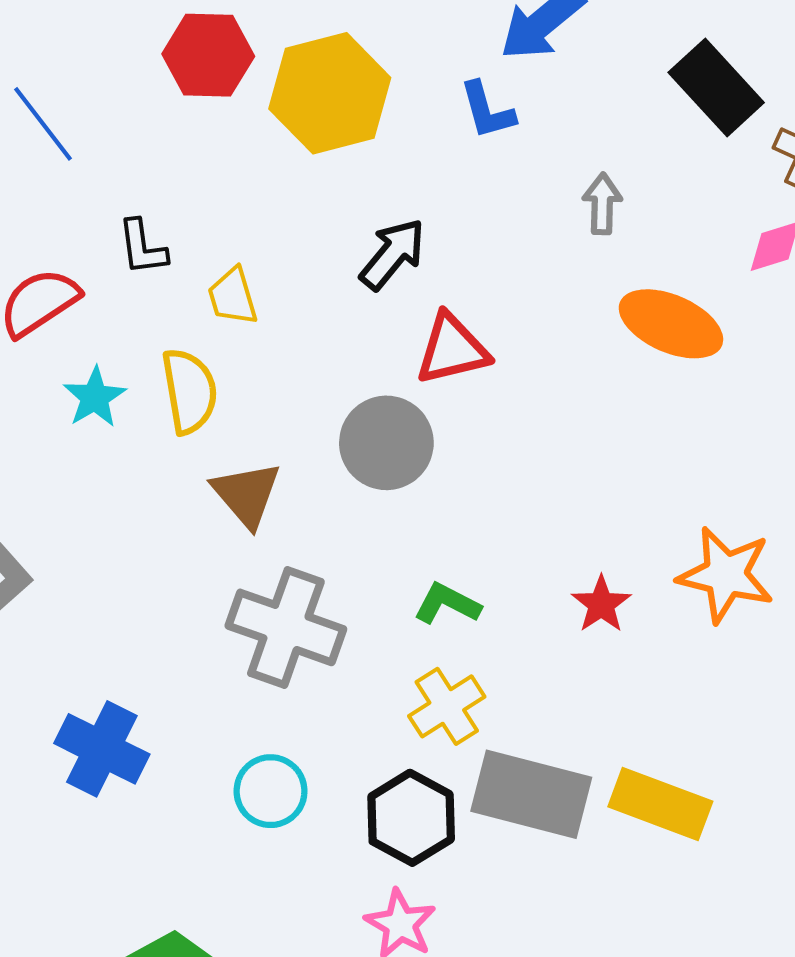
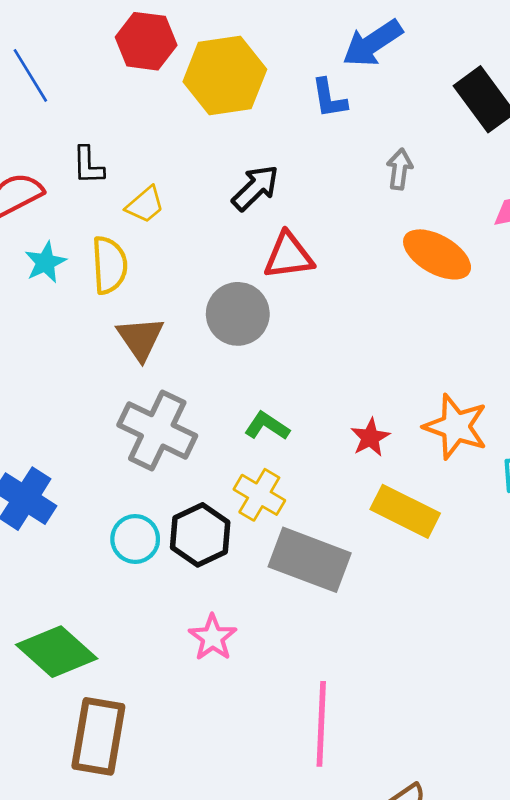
yellow trapezoid: (233, 296) -> (145, 205), turned -120
yellow cross: (447, 706) -> (259, 495), turned -33
yellow rectangle: (660, 804) -> (405, 511), moved
black hexagon: (411, 818) -> (200, 535), moved

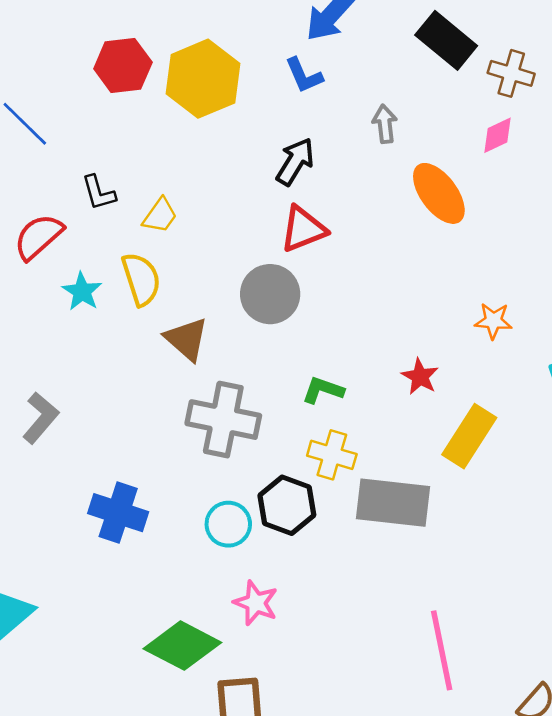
black arrow: (255, 188) -> (295, 162), moved
orange ellipse: (437, 254) -> (439, 193), turned 38
orange star: (456, 427) -> (493, 321), moved, size x0.6
yellow rectangle: (405, 511) -> (469, 436), turned -70
pink star: (213, 637) -> (256, 603), moved

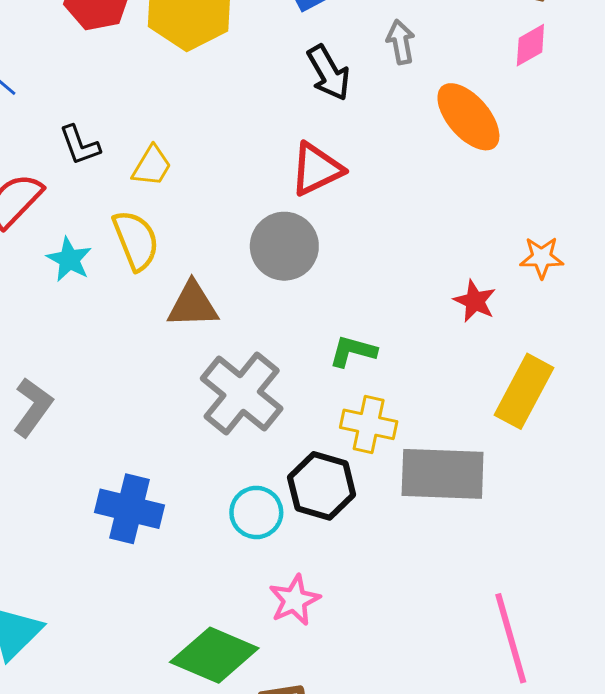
black arrow: (295, 162) -> (329, 73), moved, turned 123
brown triangle: (186, 339) -> (193, 305), turned -39
red star: (420, 377) -> (475, 301), moved
gray cross: (223, 420) -> (242, 393), turned 32
pink star: (256, 603) -> (294, 600), turned 30

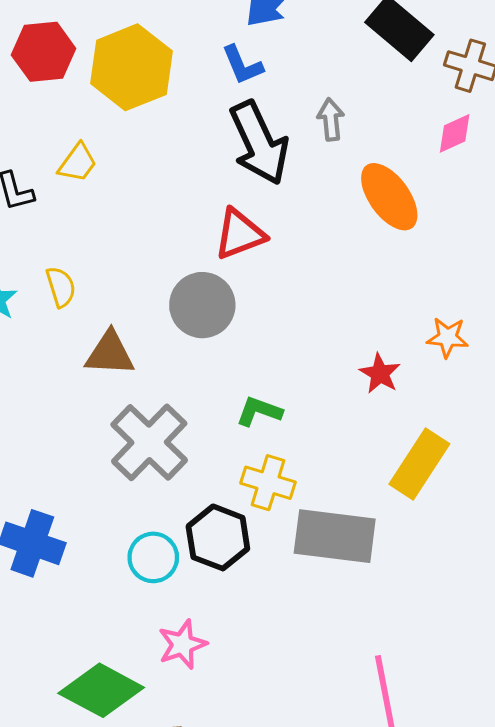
black arrow: (329, 73) -> (259, 143), size x1.5
yellow trapezoid: (152, 166) -> (78, 163), moved
yellow semicircle: (136, 240) -> (61, 287), size x0.7

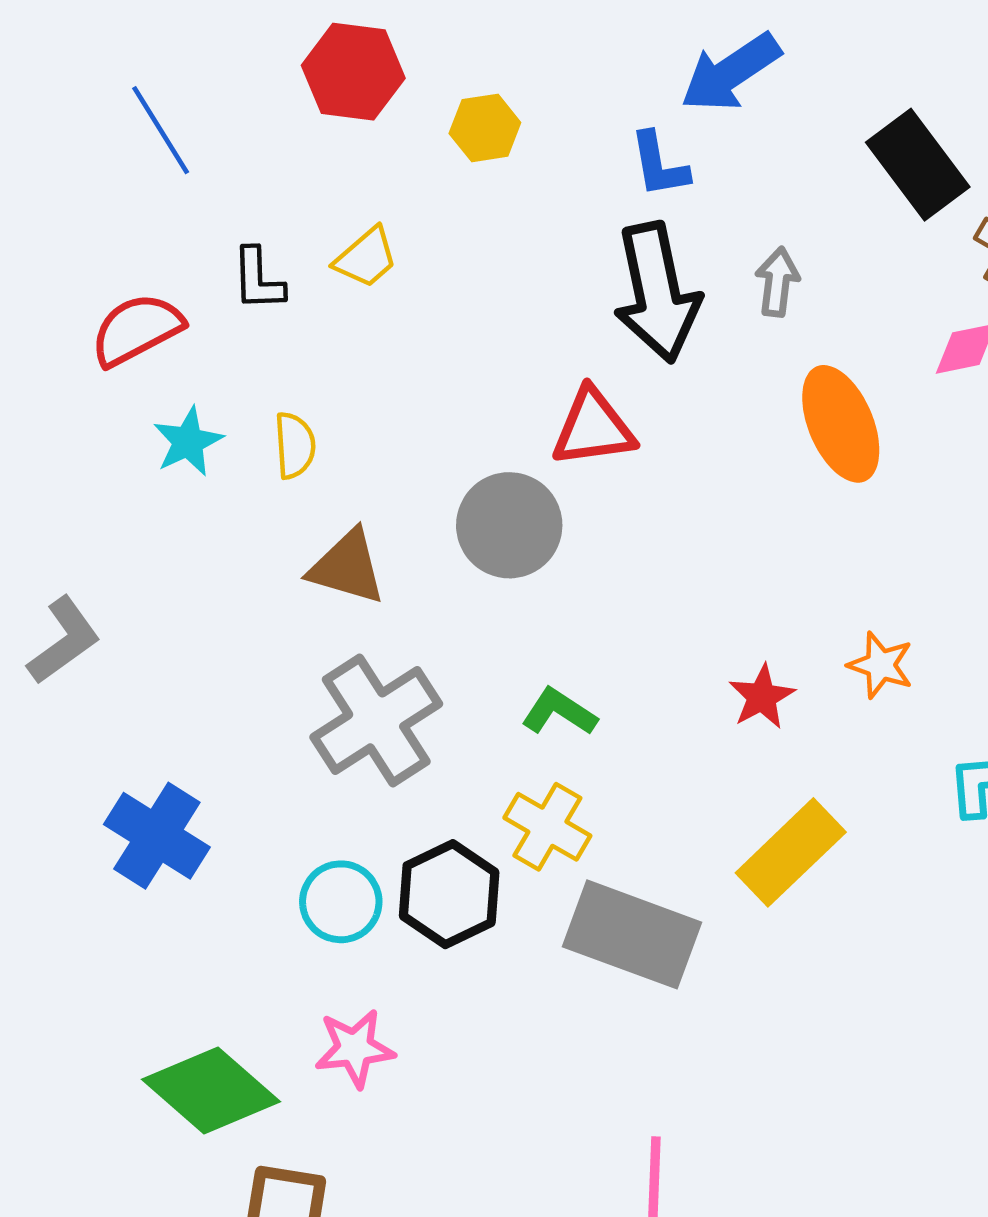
yellow hexagon: (131, 67) -> (485, 128), size x0.5

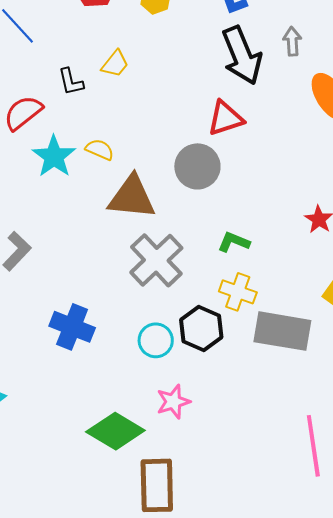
cyan star: (188, 442) -> (54, 156), size x1.4
yellow semicircle: (295, 445) -> (100, 150), turned -52
brown triangle: (347, 567) -> (132, 197), size x1.4

